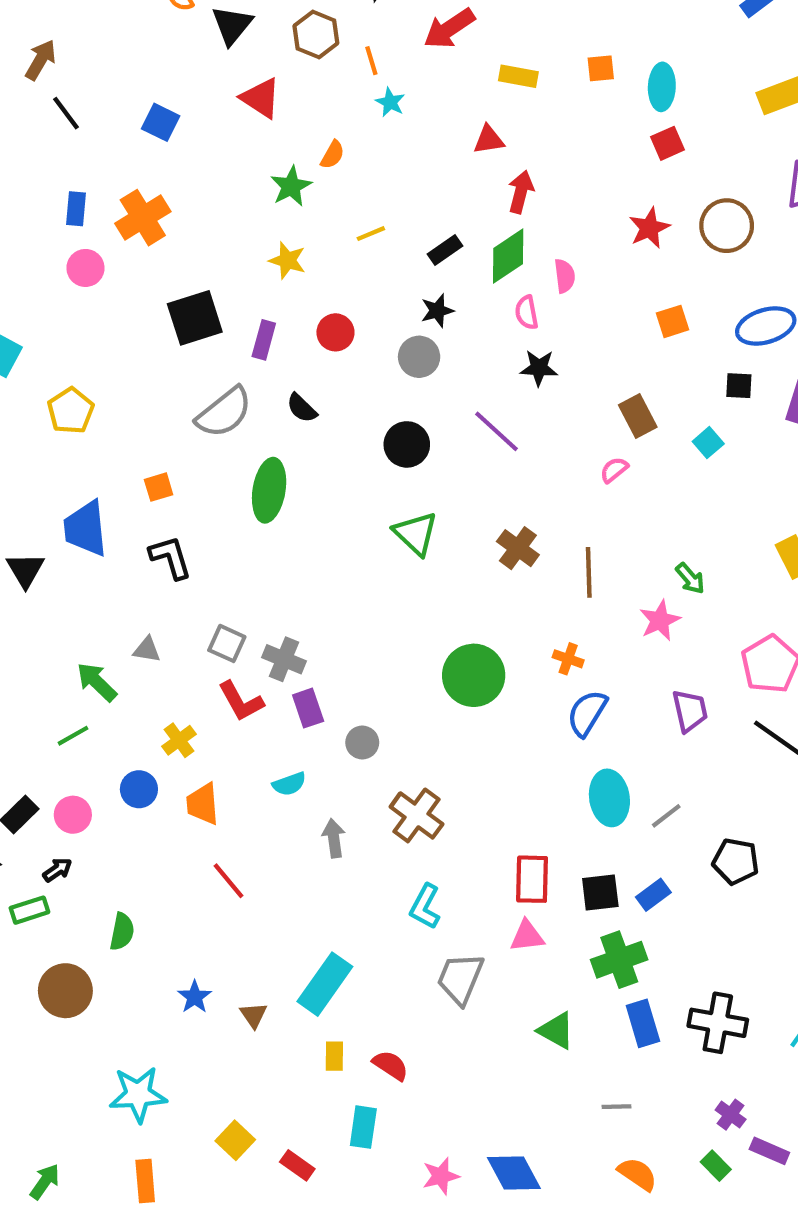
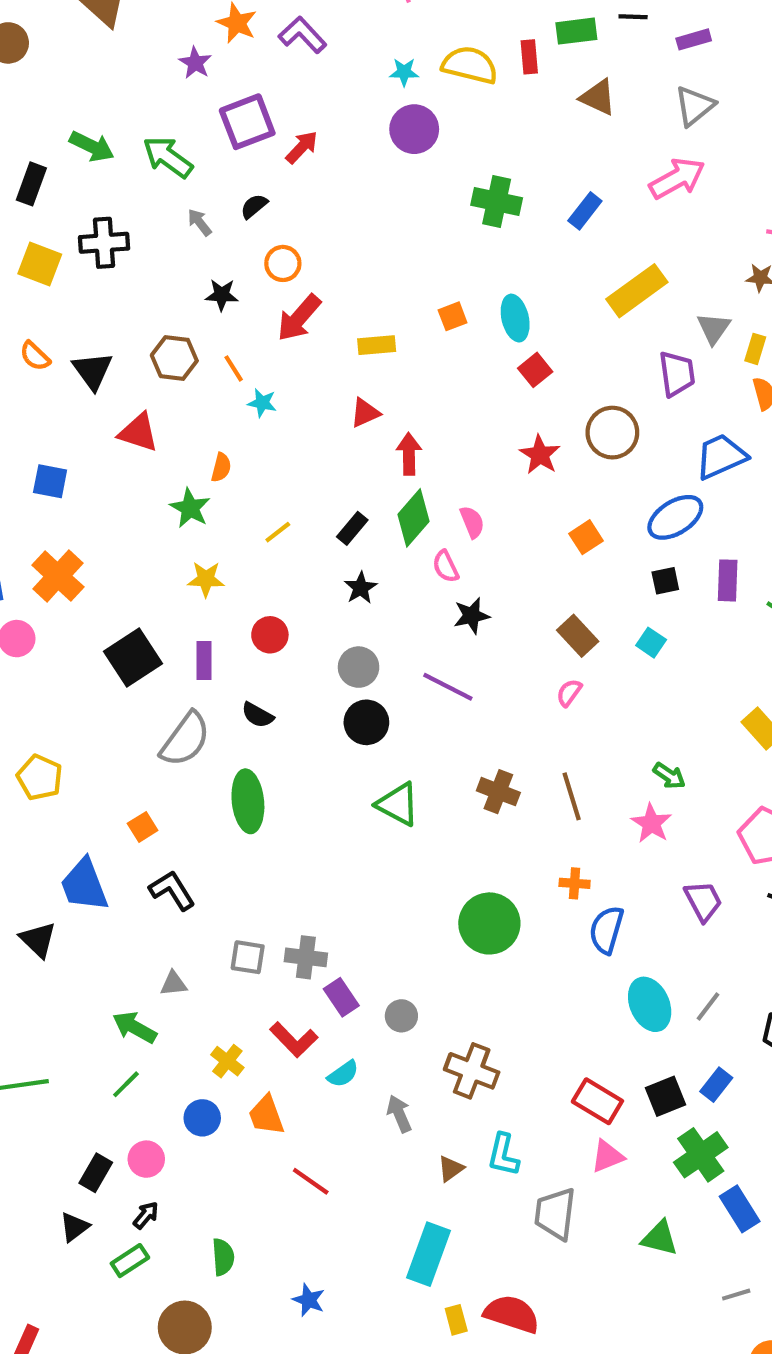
gray circle: (419, 357) -> (359, 667), moved
red L-shape: (241, 701) -> (294, 1040), moved
red rectangle: (532, 879) -> (597, 1101), turned -45
brown triangle: (254, 1015) -> (451, 1169), moved, turned 44
red semicircle: (391, 1065) -> (512, 1314), size x1.5

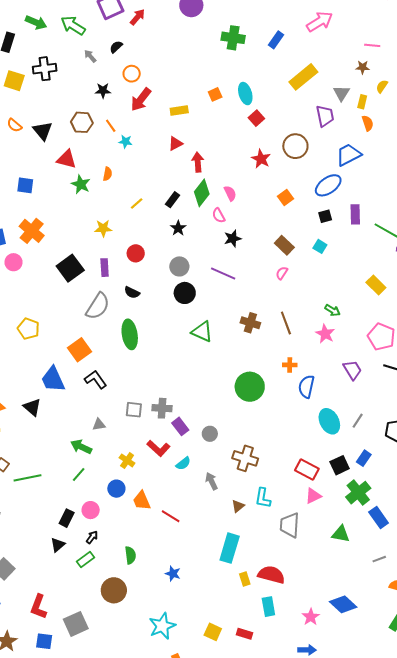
green star: (190, 508) -> (81, 184), moved
orange square: (143, 827) -> (80, 350), size x1.6
orange trapezoid: (266, 1115) -> (142, 501), moved

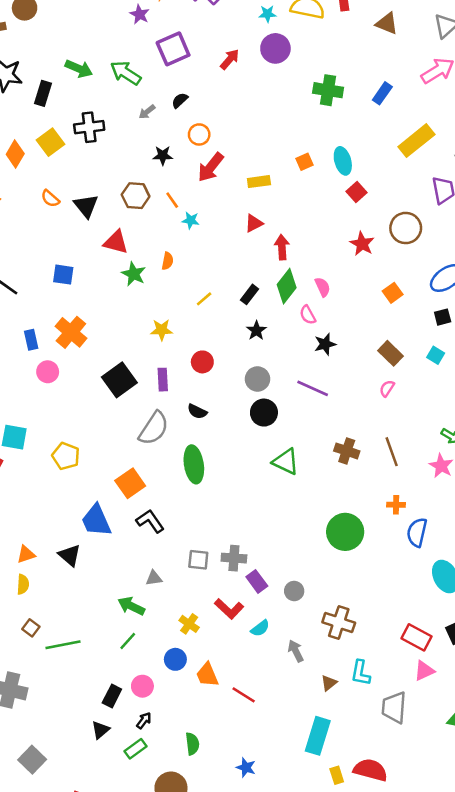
red arrow: (137, 17) -> (230, 59), moved
gray arrow: (90, 56) -> (147, 112), turned -88
yellow square: (14, 81) -> (50, 142), turned 35

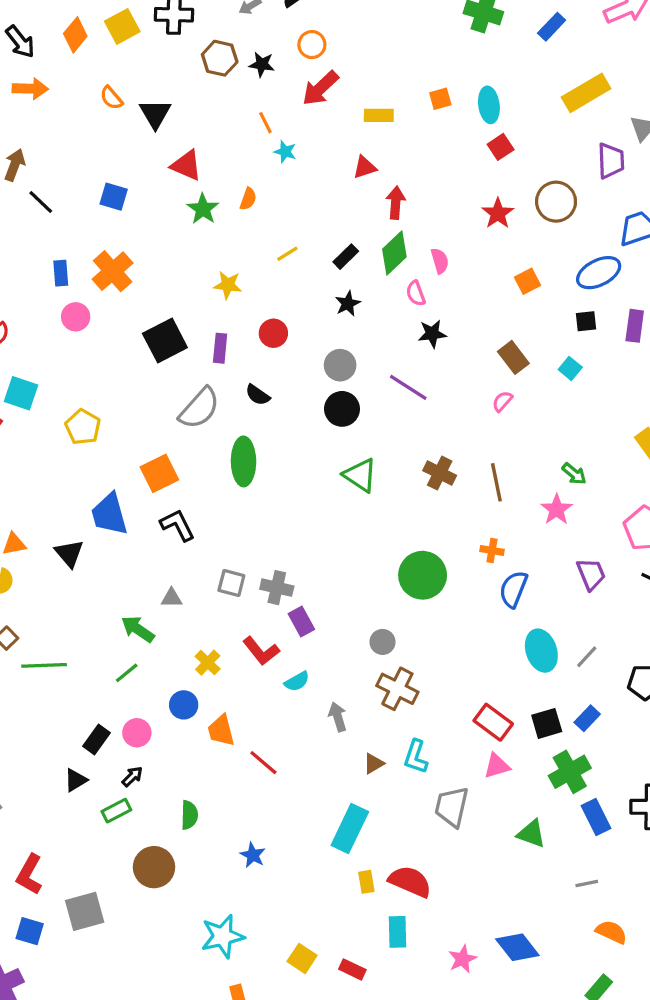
brown hexagon: (136, 196) -> (220, 58), moved
gray circle: (294, 591) -> (383, 642), moved

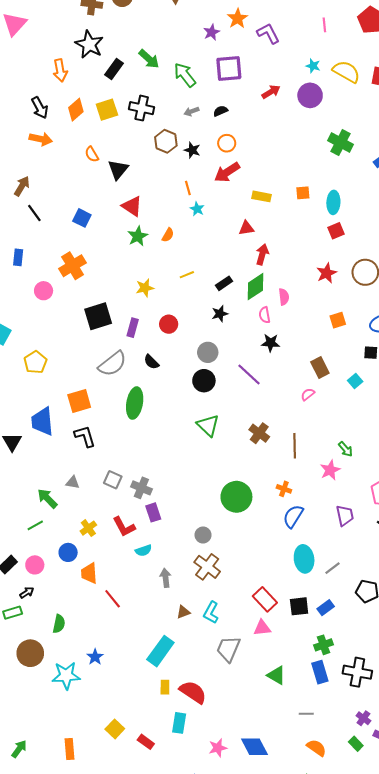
blue rectangle: (61, 273) -> (18, 257), moved
yellow star: (228, 285) -> (145, 288), turned -30
green cross: (570, 772) -> (324, 645), moved, size x0.7
cyan star: (223, 936) -> (66, 675), moved

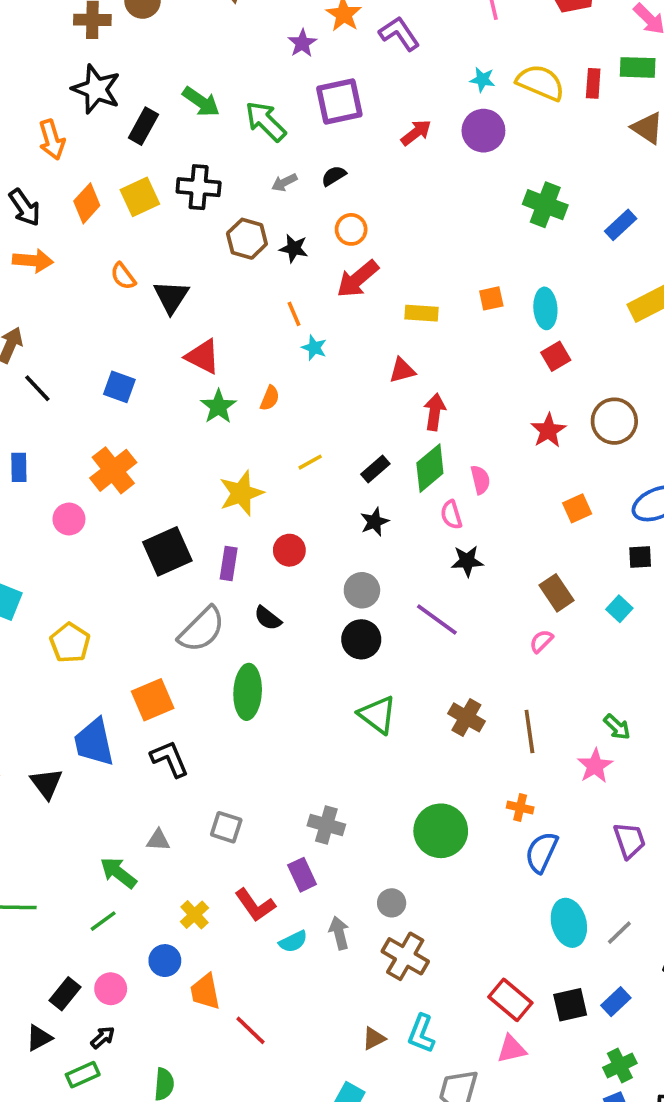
yellow star: (145, 288) -> (241, 493), size x1.4
gray cross: (141, 488) -> (326, 825), moved
gray arrow: (166, 578) -> (339, 933), moved

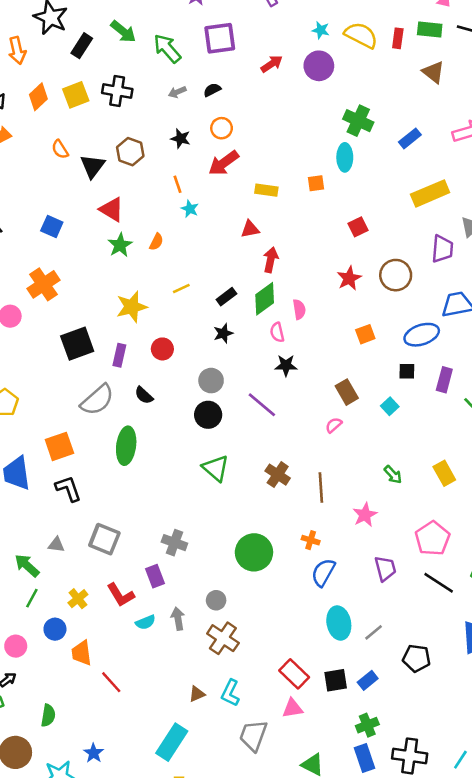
brown hexagon: (247, 239) -> (130, 152), moved
cyan ellipse: (545, 308) -> (345, 157), moved
green arrow: (617, 727) -> (393, 475), moved
gray square: (226, 827) -> (104, 539), size x1.4
green line: (103, 921) -> (32, 598), moved, turned -30

